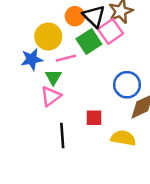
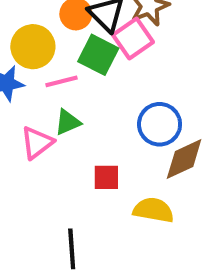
green square: (89, 42) -> (98, 55), turned -30
green triangle: (53, 77) -> (68, 122), moved, turned 36
black line: (62, 136) -> (72, 249), moved

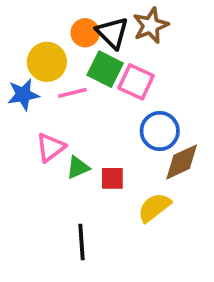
pink square: (133, 38) -> (136, 82), moved, turned -30
green triangle: (68, 122) -> (78, 167), moved
yellow semicircle: (153, 210) -> (154, 207), turned -48

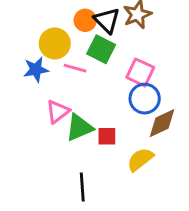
pink square: (136, 82) -> (140, 72), moved
pink line: (72, 93) -> (75, 68), turned 30
green triangle: (78, 167) -> (79, 128), size x1.5

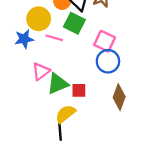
brown diamond: (162, 123) -> (119, 97), moved, turned -45
yellow semicircle: (140, 159) -> (65, 114), moved

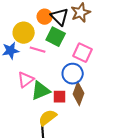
blue circle: (108, 61) -> (73, 74), moved
brown diamond: (119, 97) -> (79, 94), moved

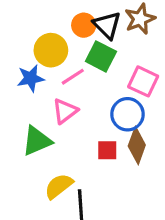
pink line: (38, 50) -> (73, 77), turned -49
pink triangle: (26, 80) -> (65, 111), moved
green triangle: (41, 91) -> (37, 141), moved
yellow semicircle: (48, 118) -> (59, 186), moved

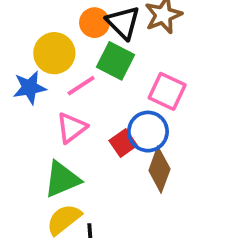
green triangle: (37, 141) -> (62, 179), moved
red square: (107, 150) -> (123, 143), moved, turned -35

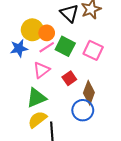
orange circle: (94, 23) -> (47, 33), moved
green square: (115, 61) -> (65, 46), moved
blue circle: (148, 132) -> (83, 110), moved

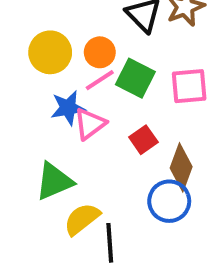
yellow circle: (32, 30) -> (50, 52), moved
blue star: (19, 48) -> (68, 108), moved
pink square: (93, 50) -> (189, 86), turned -30
green triangle: (36, 98) -> (54, 181), moved

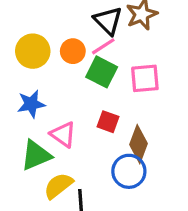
pink line: (100, 80) -> (103, 46), moved
blue star: (68, 108) -> (31, 104), moved
pink triangle: (90, 124) -> (63, 134), moved, turned -48
red square: (143, 140) -> (108, 122), turned -35

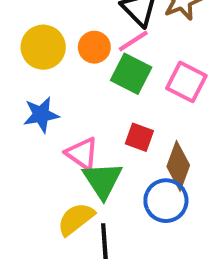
pink square: (145, 78) -> (186, 82), turned 32
green triangle: (36, 155) -> (103, 180), moved, turned -40

